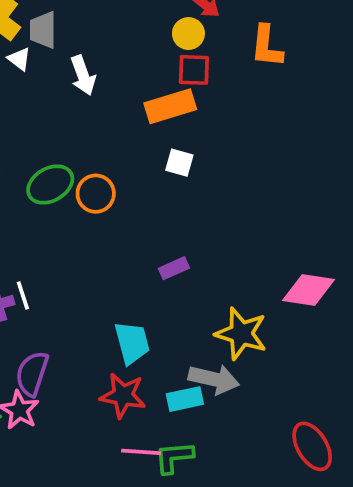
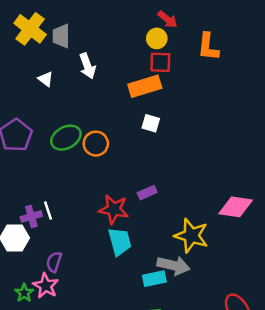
white triangle: (19, 59) -> (46, 79), moved
purple semicircle: (32, 374) -> (54, 262), size x0.7
red star: (123, 395) -> (114, 209), moved

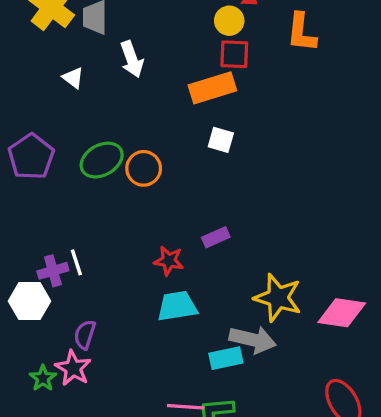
pink diamond: (236, 207) -> (342, 313), moved
red star: (114, 209) -> (169, 261), size x0.7
cyan trapezoid: (120, 242) -> (177, 306), turned -84

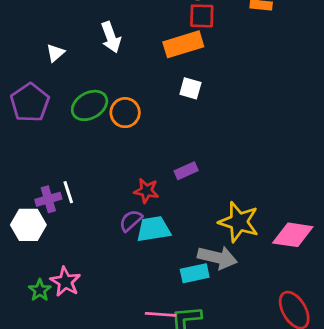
white arrow: (132, 59) -> (111, 37), moved
white triangle: (73, 78) -> (55, 53), moved, turned 42
purple semicircle: (85, 335) -> (131, 221), moved, turned 30

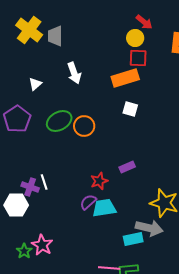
red star: (146, 191) -> (99, 181), turned -30
purple cross: (48, 199) -> (30, 187), turned 36

